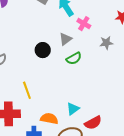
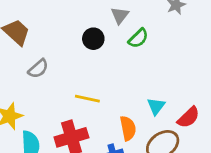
yellow line: (27, 90) -> (87, 99), turned -42
orange semicircle: (49, 119) -> (128, 128), turned 84

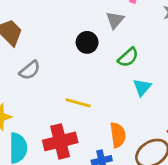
green semicircle: (138, 38) -> (128, 57), moved
cyan triangle: (156, 106) -> (142, 87), moved

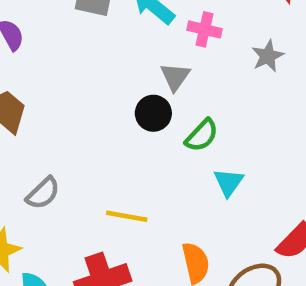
black circle: (87, 42) -> (153, 113), moved
gray semicircle: (30, 70) -> (43, 193), moved

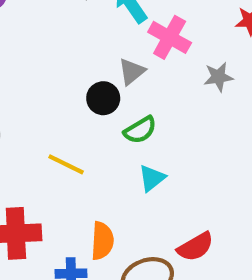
pink cross: (204, 29) -> (170, 37), size x1.4
yellow line: (127, 216) -> (66, 164), moved

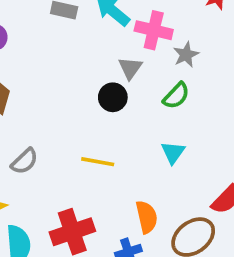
gray star: (218, 77) -> (186, 55), moved
green semicircle: (140, 130) -> (176, 96), moved

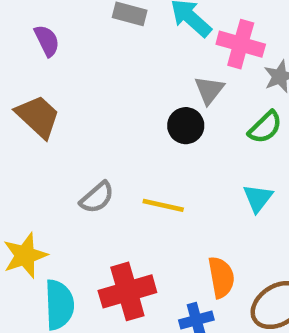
gray semicircle: (25, 161) -> (97, 197), moved

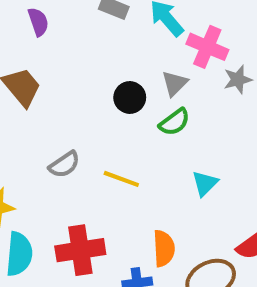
black circle: (186, 126) -> (130, 97), moved
green semicircle: (265, 127) -> (174, 122), moved

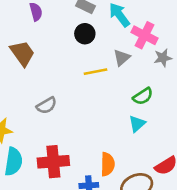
black circle: (130, 97) -> (85, 34), moved
green semicircle: (174, 122) -> (143, 96), moved
yellow line: (121, 179) -> (95, 72), moved, turned -35

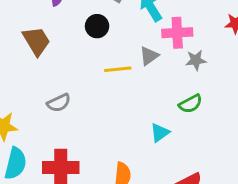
black circle: (85, 34) -> (97, 26), moved
pink cross: (145, 35) -> (177, 33), turned -35
green semicircle: (143, 96) -> (190, 104), moved

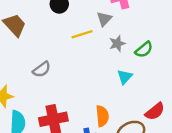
gray star: (196, 60) -> (117, 44), moved

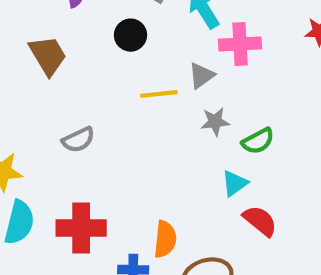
cyan triangle: (125, 77) -> (235, 183), moved
red semicircle: (155, 111) -> (260, 221), moved, turned -114

